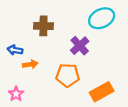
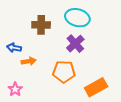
cyan ellipse: (102, 18) -> (77, 18), moved, turned 40

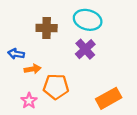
orange pentagon: (64, 72) -> (56, 87), moved
pink star: (15, 89) -> (29, 101), moved

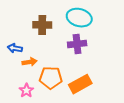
purple cross: (85, 49) -> (77, 44), turned 36
orange rectangle: (109, 98) -> (80, 84), moved

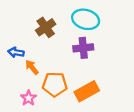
brown cross: (42, 25) -> (46, 27), turned -36
orange arrow: (30, 62) -> (32, 67), turned -120

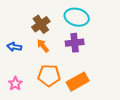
orange arrow: (32, 67) -> (43, 46), moved
pink star: (29, 98) -> (15, 84), moved

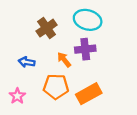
orange arrow: (43, 46) -> (64, 60), moved
blue arrow: (14, 47) -> (27, 62), moved

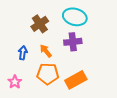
orange arrow: (64, 60) -> (46, 51), moved
blue arrow: (27, 62) -> (23, 53), turned 88

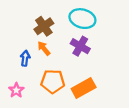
purple cross: (73, 42) -> (80, 46), turned 36
orange arrow: (46, 51) -> (44, 48), moved

